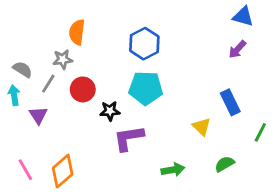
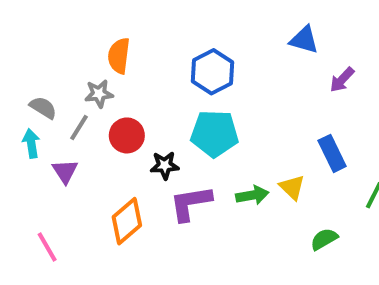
blue triangle: (243, 16) -> (304, 40), moved
green arrow: (173, 170) -> (252, 195), moved
orange diamond: (63, 171) -> (127, 221), moved

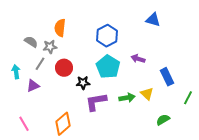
purple arrow: (342, 80) -> (138, 59), moved, turned 64
gray semicircle: (43, 108) -> (31, 42), moved
cyan pentagon: (214, 133) -> (108, 67), turned 30
purple triangle: (65, 171) -> (33, 86), turned 40
orange diamond: (127, 221) -> (63, 124), moved

